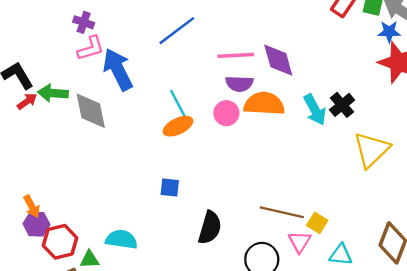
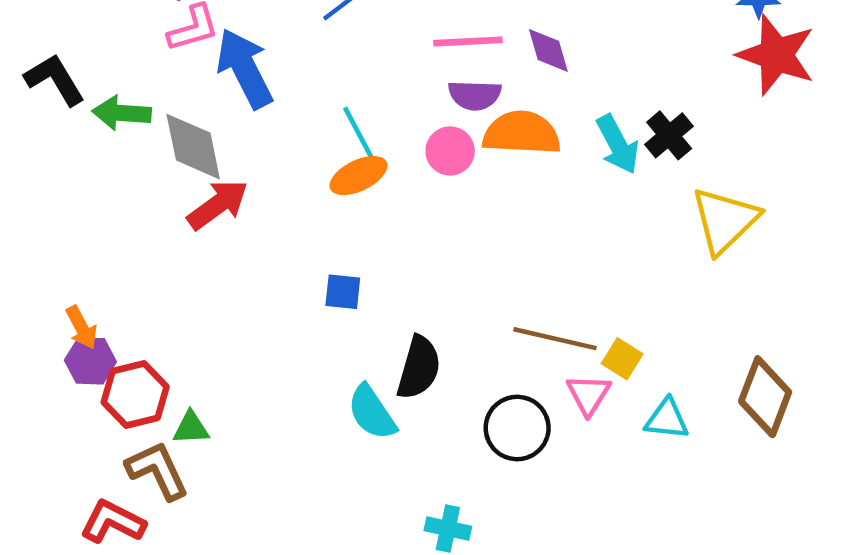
purple diamond: (278, 60) -> (548, 50), size x0.7
red arrow: (27, 101) -> (218, 205), moved, size x1.6
cyan semicircle: (121, 239) -> (372, 412), moved, turned -132

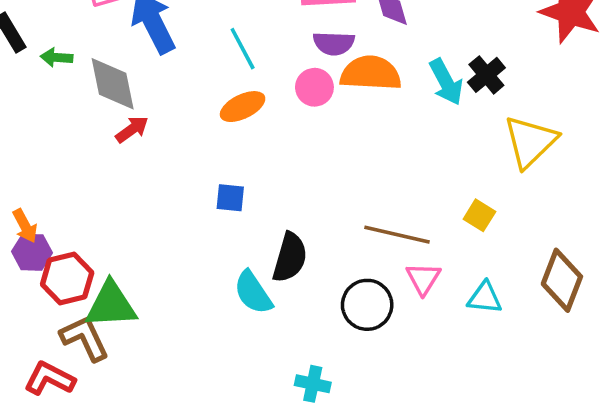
green arrow: (122, 113) -> (57, 57), size x0.7
cyan line: (358, 133) -> (243, 49), moved
red arrow: (218, 205) -> (132, 129), size x0.7
yellow square: (622, 359) -> (479, 215), moved
green triangle: (191, 428) -> (111, 305), size x1.8

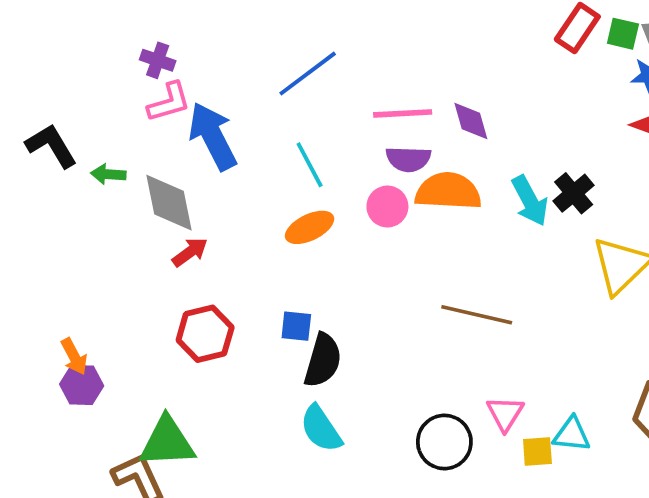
yellow square: (479, 215) -> (537, 451), moved, turned -36
brown line: (397, 235) -> (477, 315), moved
black semicircle: (290, 257) -> (323, 360), moved
red hexagon: (67, 279) -> (205, 334), moved

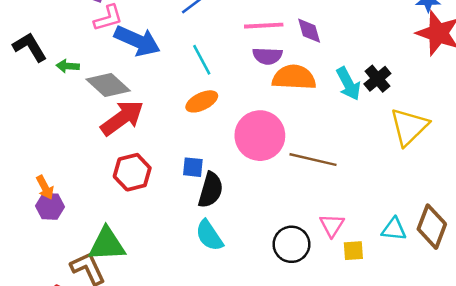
blue arrow: (213, 136) -> (137, 41), turned 141
gray diamond: (169, 203) -> (108, 85), turned -36
pink circle: (387, 206) -> (260, 136), moved, size x1.8
red arrow: (190, 252) -> (122, 118), size x1.8
cyan triangle: (572, 434) -> (394, 229), moved

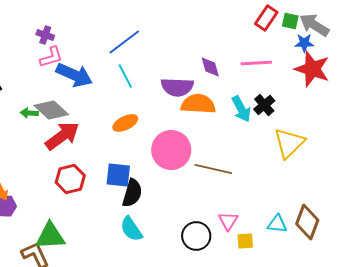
pink line: (264, 26) -> (256, 63), moved
purple semicircle: (267, 56) -> (177, 87), size x1.4
cyan line: (202, 60) -> (125, 76), moved
green arrow: (68, 66) -> (29, 113), moved
blue square: (193, 167) -> (118, 175), size x1.5

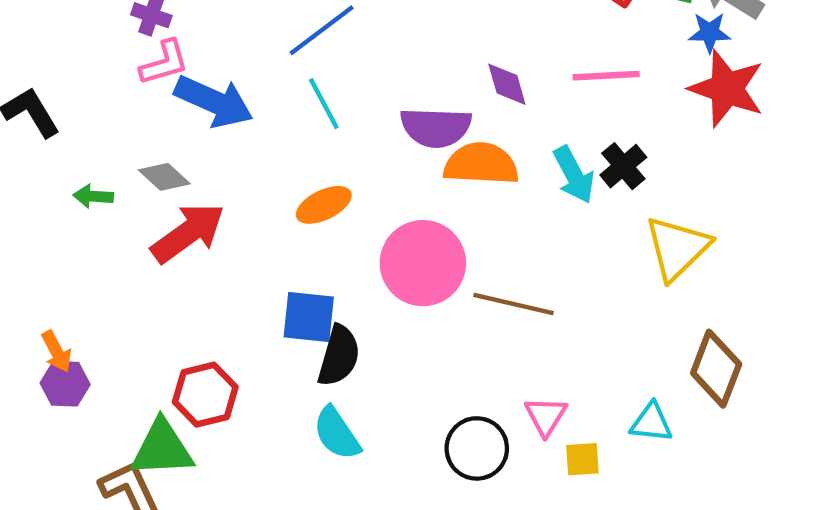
gray diamond: (51, 110) -> (164, 177), size x0.7
green arrow: (29, 113) -> (93, 196), moved
red hexagon: (70, 179) -> (205, 395), moved
brown diamond: (307, 222) -> (716, 369), moved

